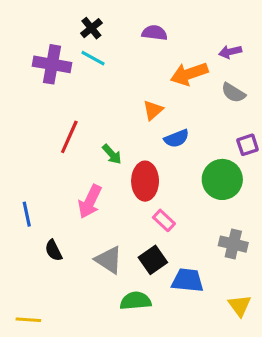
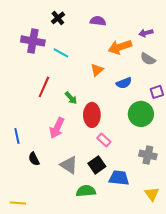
cyan line: (93, 58) -> (61, 53), moved
blue semicircle: (177, 138) -> (124, 83), moved

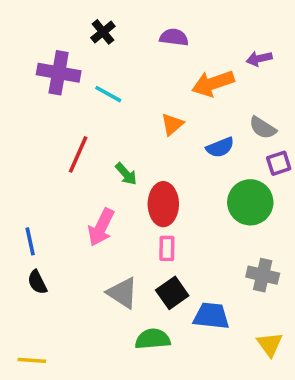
gray semicircle: (148, 59) -> (263, 128), moved
pink rectangle: (104, 140) -> (167, 248), moved, turned 48
black semicircle: (34, 159) -> (37, 282), moved

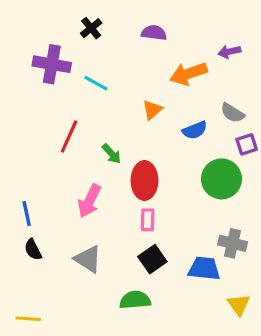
gray triangle: (122, 293) -> (88, 259), moved
blue trapezoid: (211, 316) -> (204, 268), moved

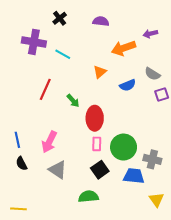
green circle: (221, 179) -> (124, 147), moved
pink arrow: (89, 201) -> (49, 142), moved

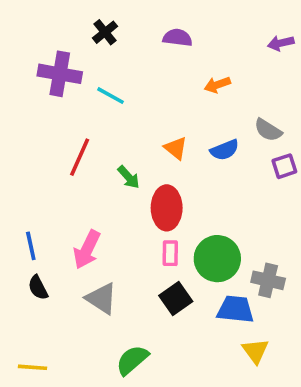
purple arrow: (150, 34) -> (281, 43), moved
orange arrow: (124, 48) -> (217, 85), size x0.6
orange triangle: (100, 72) -> (176, 148), moved, turned -40
green semicircle: (88, 196) -> (132, 360), moved, turned -36
yellow triangle: (156, 200) -> (255, 351), moved

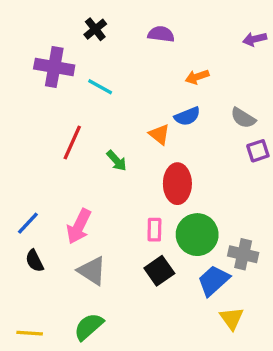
blue semicircle: (225, 150) -> (187, 116), moved
red ellipse: (167, 208) -> (177, 184), moved
blue line: (31, 246) -> (28, 223), turned 55
blue trapezoid: (235, 309) -> (214, 281), turned -48
green semicircle: (132, 360) -> (89, 327), moved

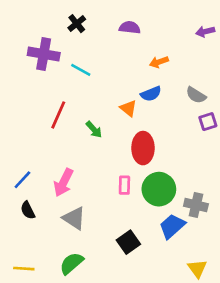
black square: (159, 271) -> (128, 242), moved
yellow triangle: (232, 318) -> (197, 269), moved

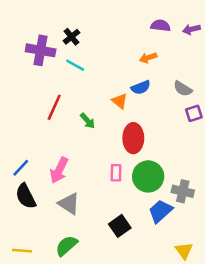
black cross: (77, 24) -> (71, 37), moved
purple semicircle: (130, 28) -> (160, 26), moved
black semicircle: (28, 210) -> (26, 196), size x1.5

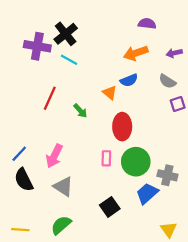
purple arrow: (191, 29) -> (174, 53), moved
black cross: (71, 37) -> (66, 34), size x1.5
orange arrow: (148, 58) -> (136, 53), size x1.5

